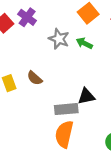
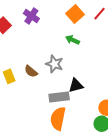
purple cross: (27, 17) -> (31, 16), moved
gray star: (59, 39) -> (54, 64), moved

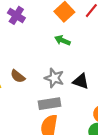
gray star: (54, 64) -> (54, 78), moved
black triangle: (76, 85) -> (81, 81), moved, turned 35

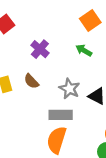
purple cross: (16, 15) -> (40, 49), moved

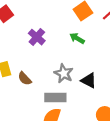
brown semicircle: (31, 81) -> (25, 79), moved

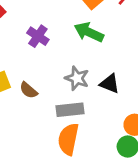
green arrow: (77, 38) -> (89, 32), size x1.5

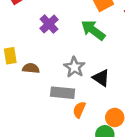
brown semicircle: (29, 90) -> (31, 68), turned 133
orange semicircle: (68, 139) -> (79, 110), moved, size x0.6

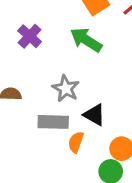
black triangle: (101, 78) -> (94, 115), moved

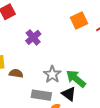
green arrow: (86, 40) -> (76, 79), moved

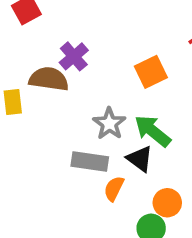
orange square: (79, 21) -> (151, 72), moved
brown semicircle: (16, 73) -> (49, 79), moved, size x1.5

